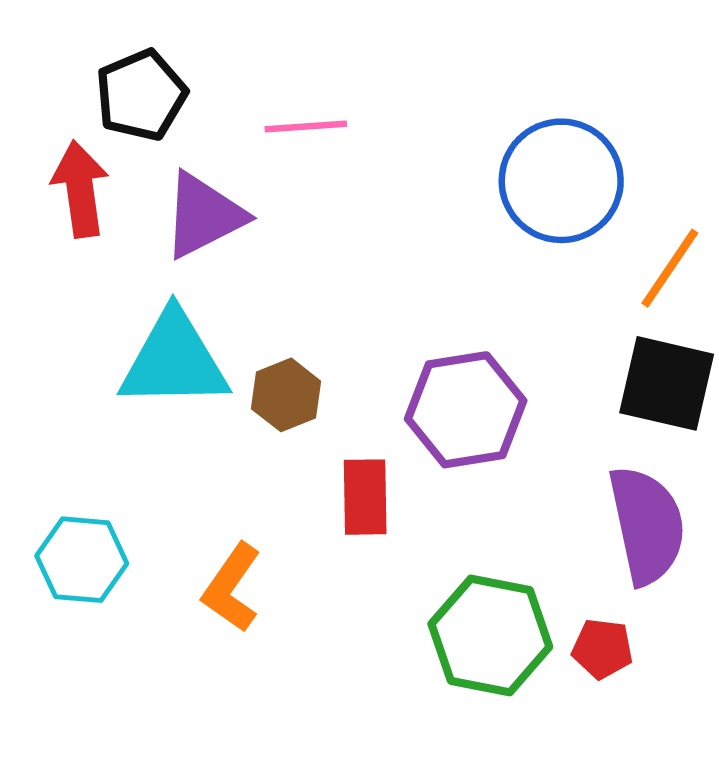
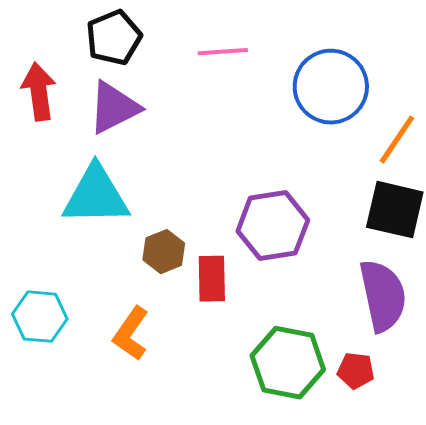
black pentagon: (141, 95) -> (114, 38), moved
pink line: (306, 126) -> (223, 52), moved
brown hexagon: (286, 395) -> (164, 252), moved

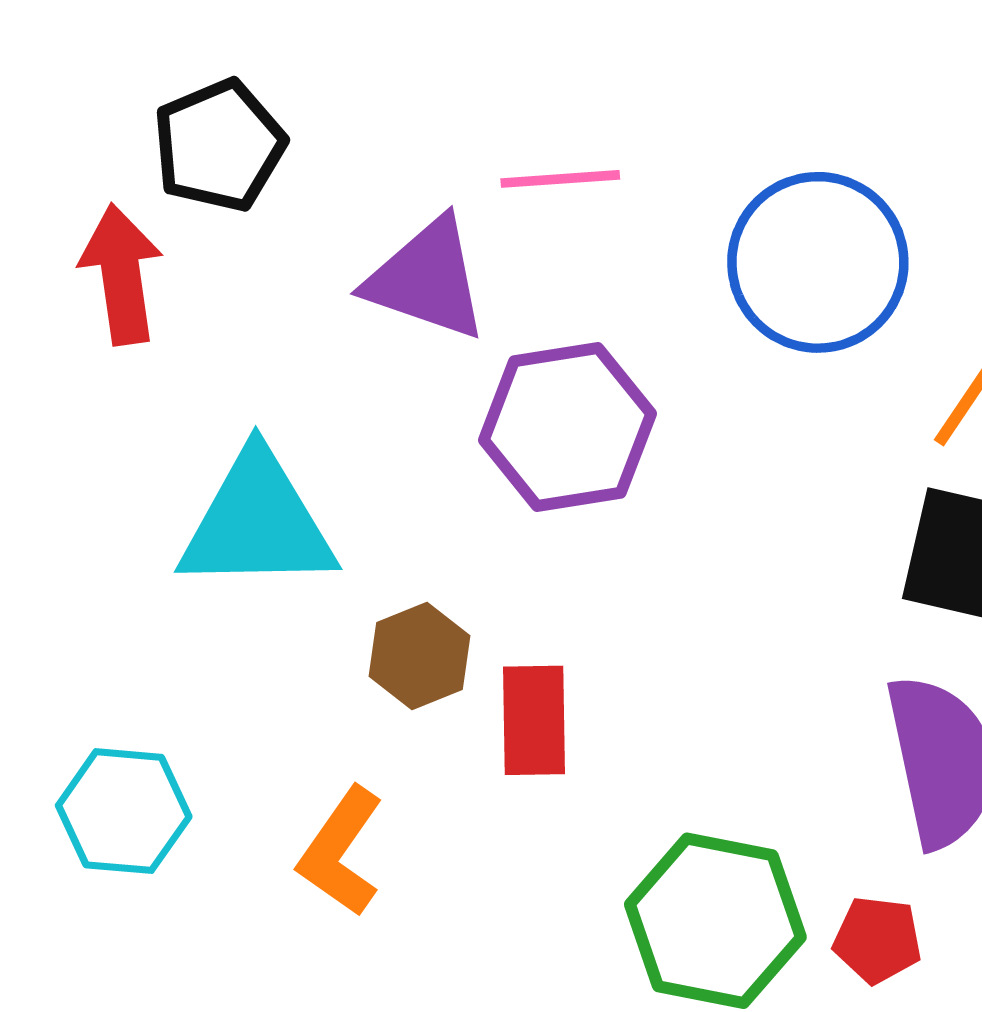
black pentagon: (114, 38) -> (219, 146), moved
purple triangle: (114, 108) -> (427, 279), moved, turned 46
purple hexagon: (273, 226) -> (567, 427), moved

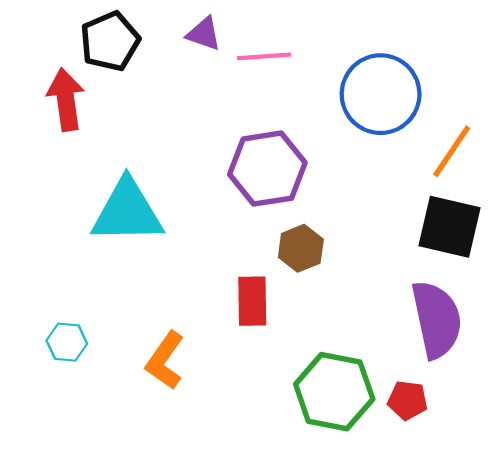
purple triangle: (427, 279) -> (204, 34), moved, size x0.6
brown hexagon: (420, 656) -> (301, 248), moved
cyan hexagon: (124, 811) -> (67, 342), size x0.7

